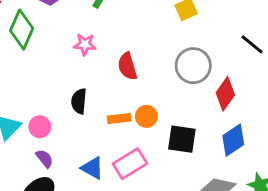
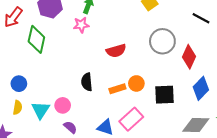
pink star: (85, 44) -> (81, 25), moved
red semicircle: (127, 66) -> (116, 51), turned -78

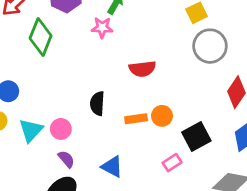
gray circle: (162, 41) -> (210, 46), moved
black square: (164, 95) -> (196, 136), turned -35
pink rectangle: (131, 119) -> (172, 163), moved, size x0.6

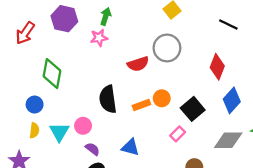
green diamond: (41, 37) -> (52, 74), moved
gray circle: (210, 46) -> (167, 48), moved
black semicircle: (97, 103) -> (108, 99), size x1.4

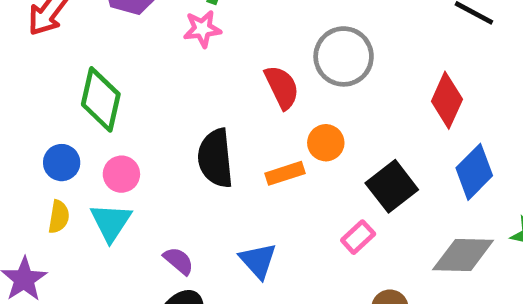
red semicircle: (138, 64) -> (282, 87), turned -100
orange circle: (162, 98) -> (326, 143), moved
pink circle: (83, 126) -> (121, 174), moved
blue triangle: (130, 147) -> (258, 261), turned 30

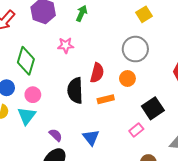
pink star: (202, 29) -> (66, 45), moved
red semicircle: (282, 87) -> (97, 73), moved, turned 36
orange circle: (326, 143) -> (127, 78), moved

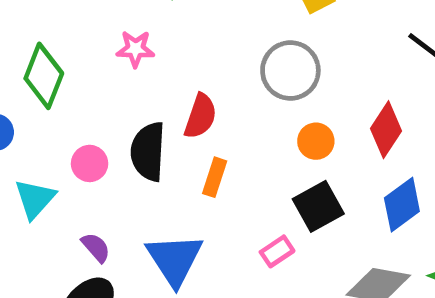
orange circle: (127, 78) -> (316, 141), moved
pink circle: (33, 95) -> (90, 163), moved
orange rectangle: (106, 99) -> (215, 177), turned -63
blue triangle: (91, 137) -> (175, 259), size x1.5

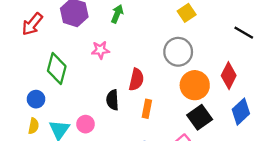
orange circle: (316, 141) -> (195, 85), size x1.6
black semicircle: (148, 152) -> (113, 100), size x0.7
pink circle: (90, 163) -> (86, 124), moved

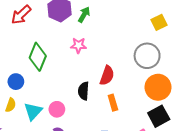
green arrow: (117, 14) -> (84, 15), moved
orange rectangle: (147, 109) -> (113, 103), turned -35

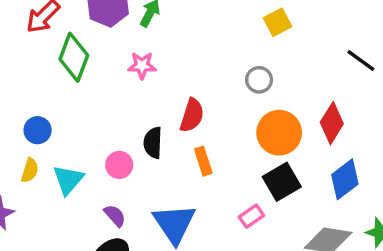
gray circle: (147, 56) -> (259, 80), size x0.6
green diamond: (38, 57) -> (74, 57), moved
pink circle: (57, 109) -> (119, 165), moved

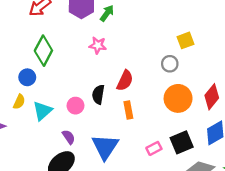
yellow square: (278, 22) -> (185, 40), moved
green diamond: (74, 57) -> (43, 51), moved
black square: (282, 182) -> (182, 142), moved

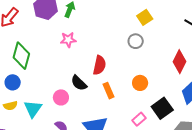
black semicircle: (98, 94) -> (79, 83), turned -42
orange circle: (178, 98) -> (140, 83), moved, size x0.6
yellow semicircle: (19, 102) -> (10, 106), turned 64

